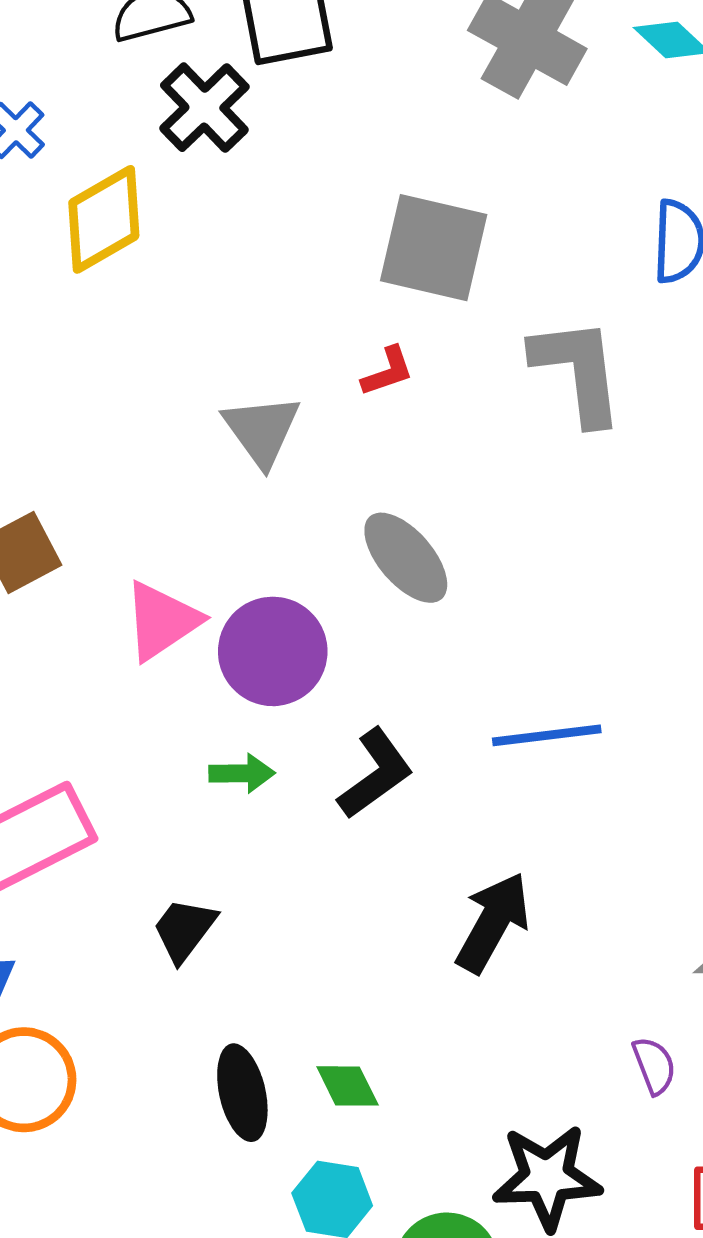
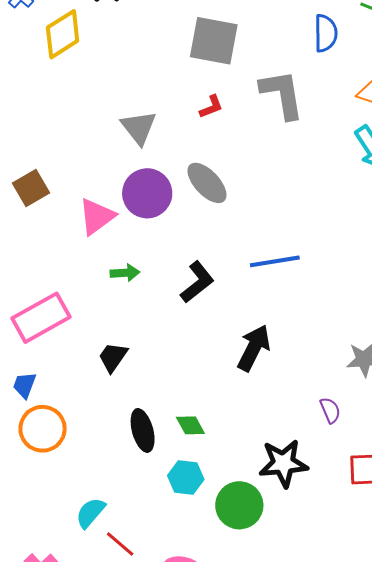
red L-shape: (387, 371) -> (211, 107), moved
purple circle: (273, 651) -> (147, 193), moved
green arrow: (242, 773) -> (125, 273), moved

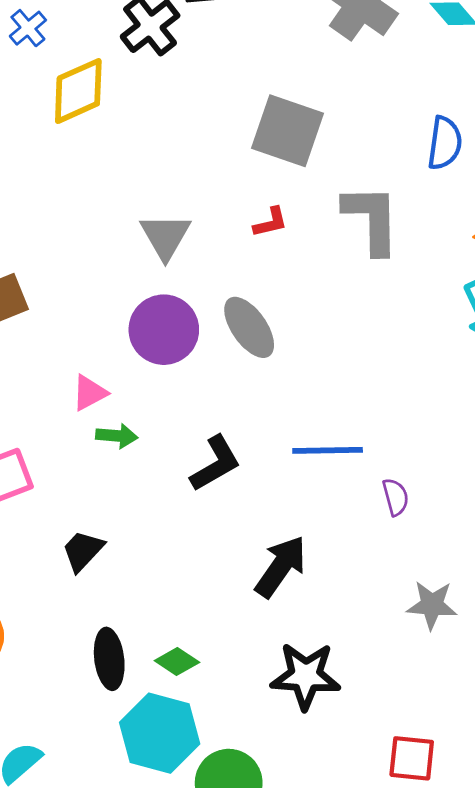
pink triangle: (97, 216) -> (89, 393), moved, size x0.7
purple semicircle: (330, 410) -> (396, 497), moved
green diamond: (190, 425) -> (177, 662), turned -36
black star: (283, 463) -> (306, 676), moved
cyan hexagon: (186, 478) -> (160, 733), size x1.6

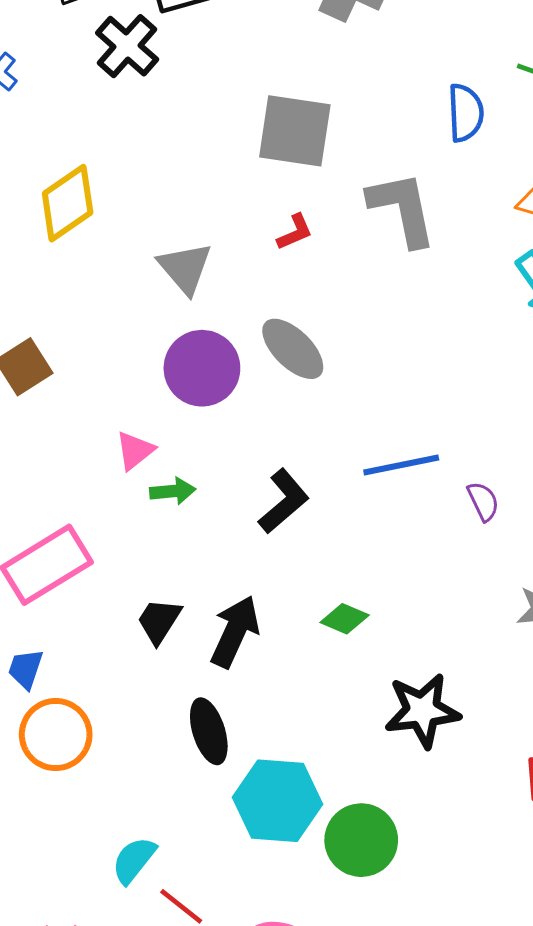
yellow diamond: (78, 91) -> (68, 203), moved
black arrow: (281, 567) -> (235, 632), moved
green diamond: (177, 662) -> (345, 619), moved

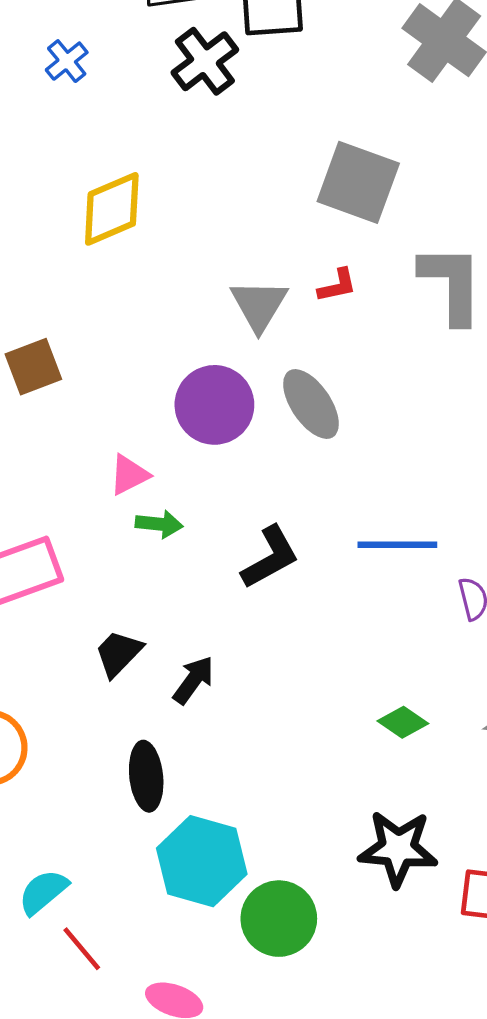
gray triangle: (185, 268) -> (259, 305), moved
green diamond: (345, 619) -> (403, 722), moved
black arrow: (235, 632) -> (193, 680), size x0.7
black star: (422, 711) -> (398, 849), moved

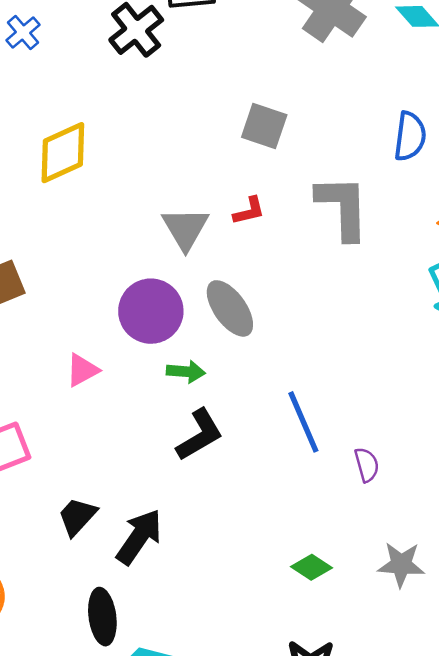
gray square: (358, 182) -> (264, 126), size x0.7
green arrow: (159, 524) -> (186, 372), moved
blue line: (397, 545) -> (303, 422), turned 68
black arrow: (193, 680) -> (139, 537), size x1.4

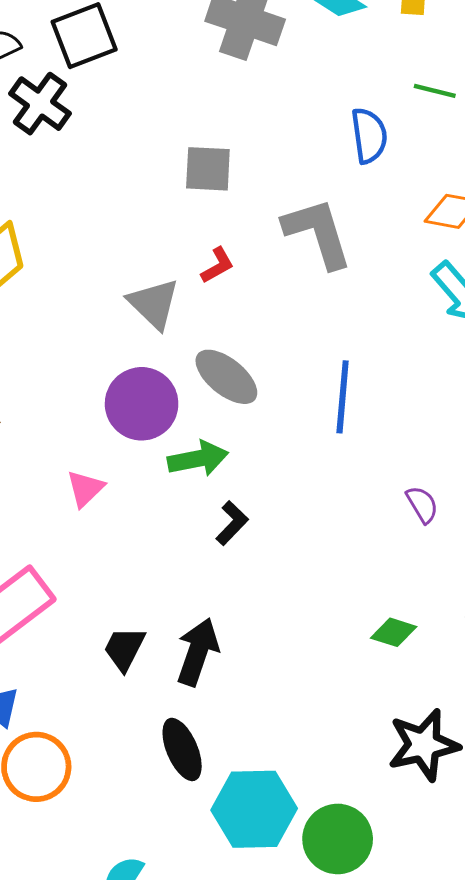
green arrow: (186, 372) -> (198, 459), size x1.4
blue line: (303, 422) -> (343, 397), moved, turned 44
black L-shape: (200, 435) -> (232, 523), size x0.7

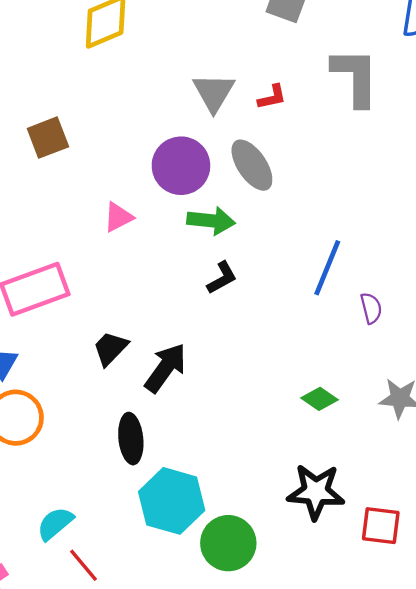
red L-shape: (217, 265) -> (272, 97), moved
blue line: (343, 397) -> (327, 268), moved

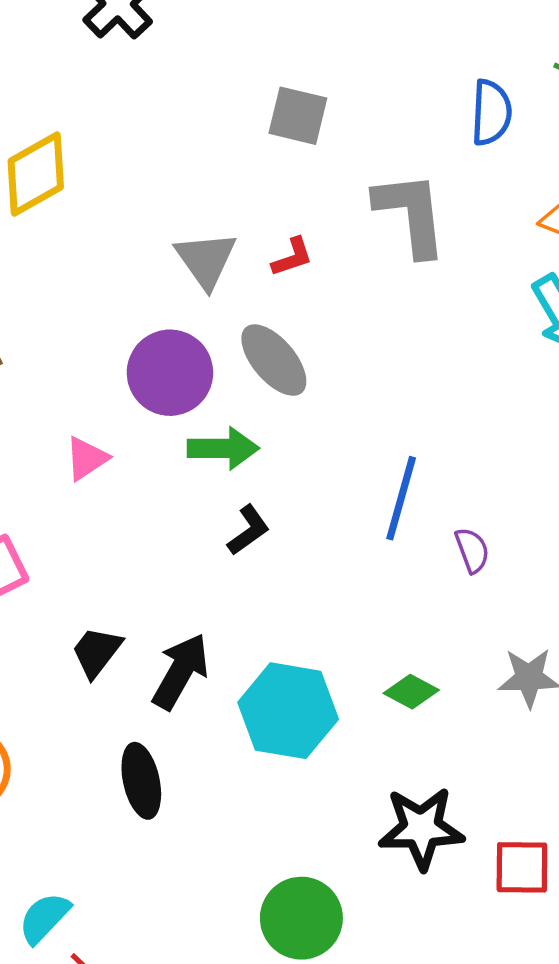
cyan hexagon: (172, 501) -> (288, 711), moved

